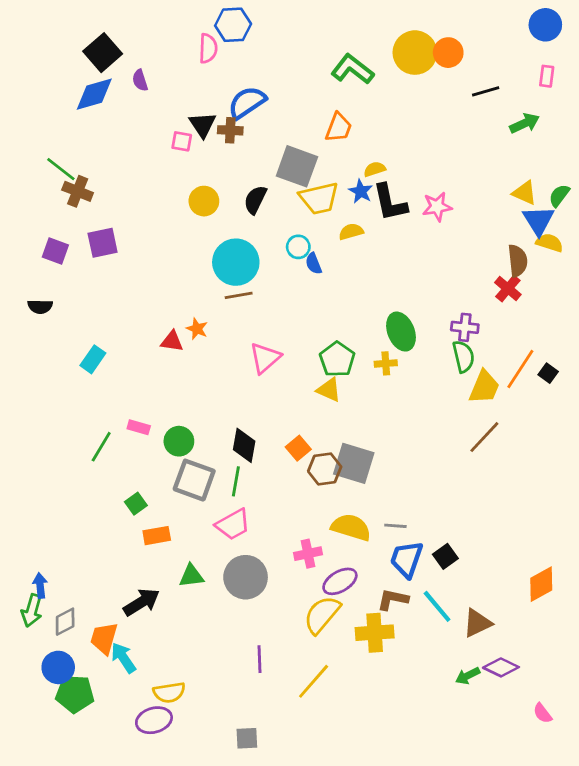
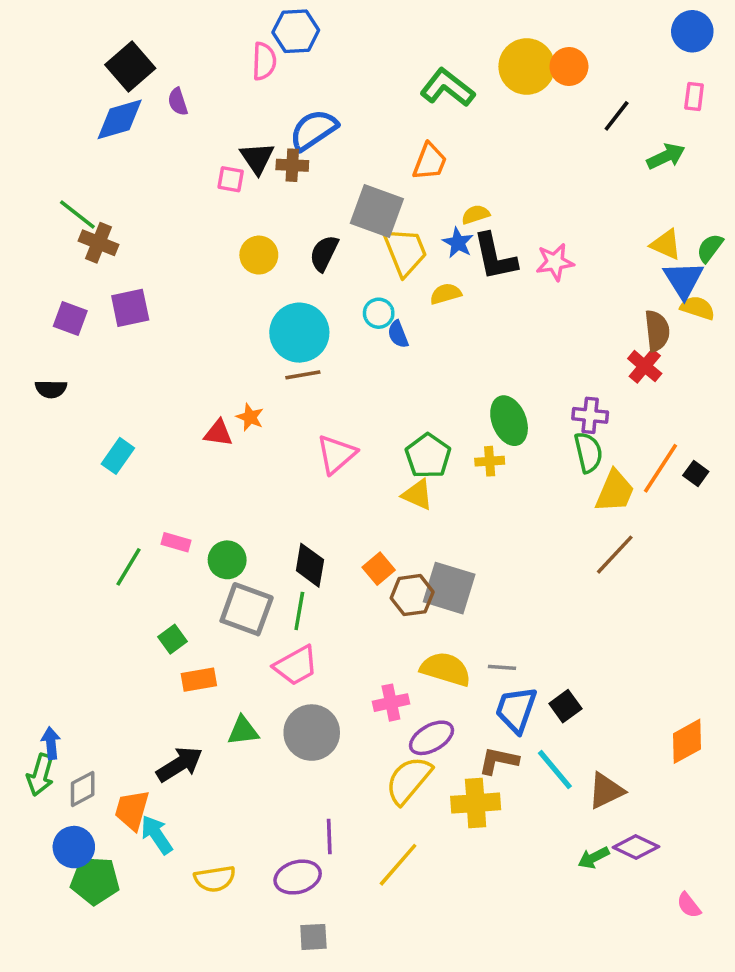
black line: (486, 91) -> (617, 116), turned -36
yellow trapezoid: (319, 198) -> (405, 252), turned -99
purple ellipse: (154, 720) -> (298, 877), moved

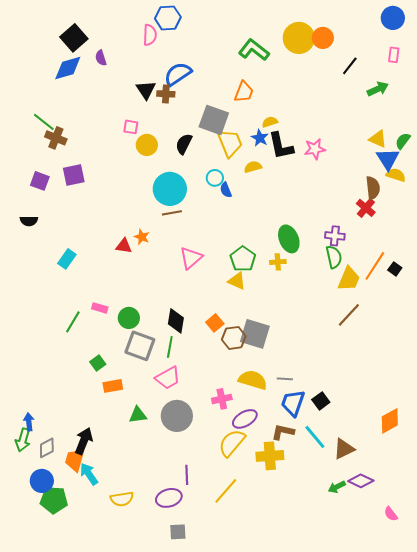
pink square: (231, 179) -> (131, 127), moved
black arrow: (180, 764) -> (84, 441), moved, turned -36

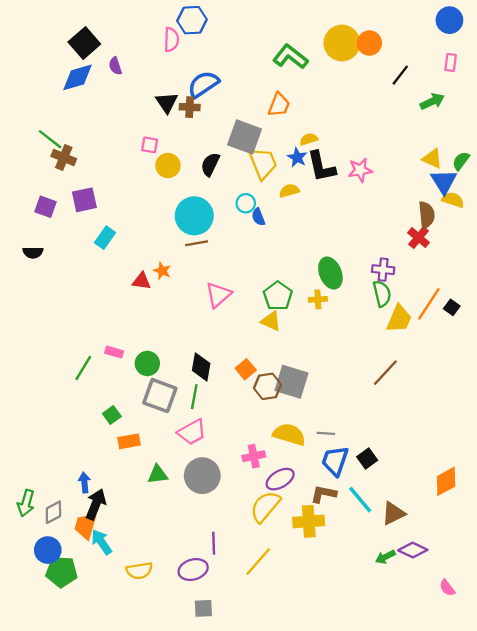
cyan rectangle: (67, 259) -> (105, 238), moved
brown line: (349, 315) -> (385, 373), moved
blue arrow: (29, 422) -> (84, 483), moved

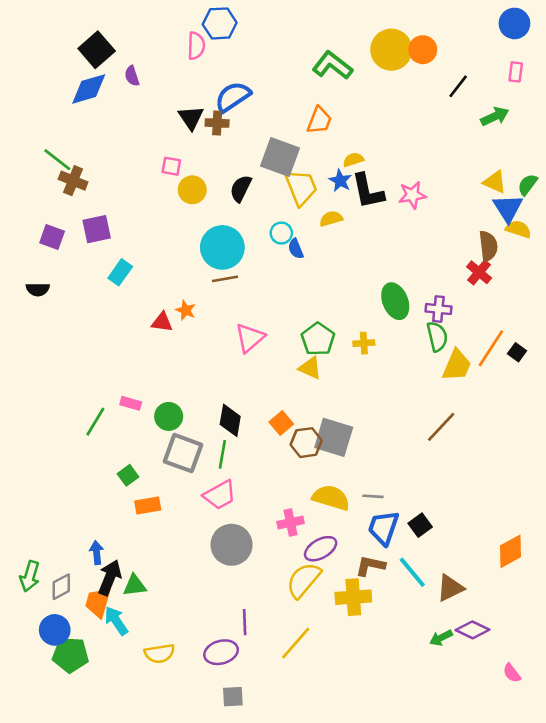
green ellipse: (330, 273) -> (395, 301), moved
green triangle: (158, 474) -> (135, 585), moved

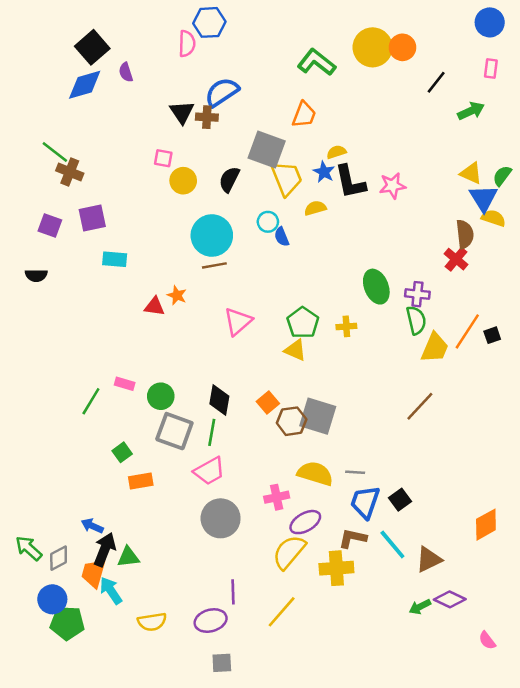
cyan rectangle: (120, 272) -> (115, 259), turned 60
black square: (517, 352) -> (492, 335), turned 35
blue arrow: (97, 553) -> (92, 526), turned -60
green arrow: (30, 576) -> (29, 548), turned 116

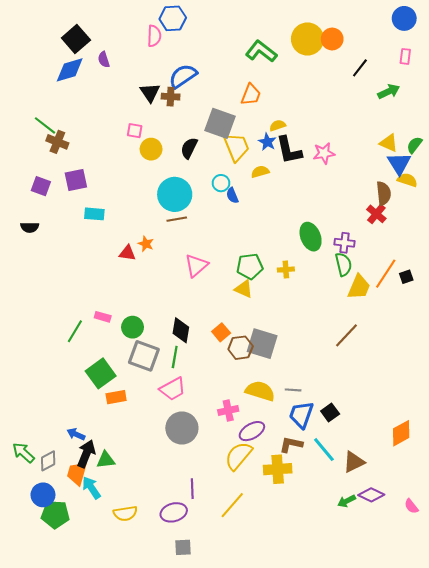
green pentagon: (303, 323) -> (250, 266), turned 30
green square: (122, 452) -> (101, 373), size x1.8
pink semicircle: (487, 640) -> (411, 506), moved

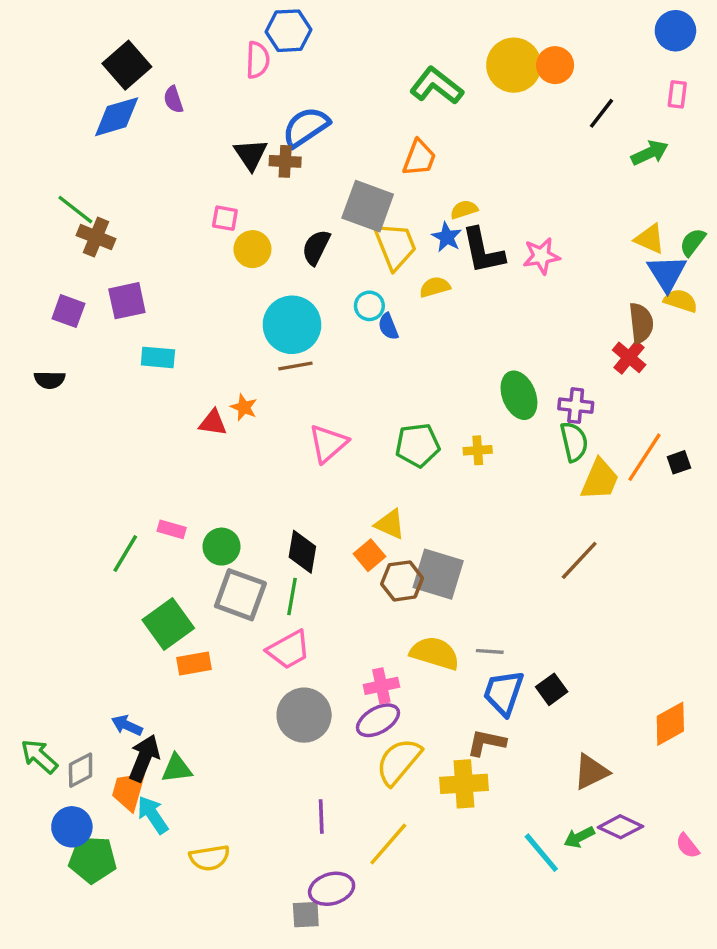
yellow triangle: (244, 289) -> (390, 524), moved
purple ellipse: (252, 431) -> (378, 720), moved
cyan line: (324, 450) -> (541, 853), moved
purple ellipse: (174, 512) -> (332, 889), moved

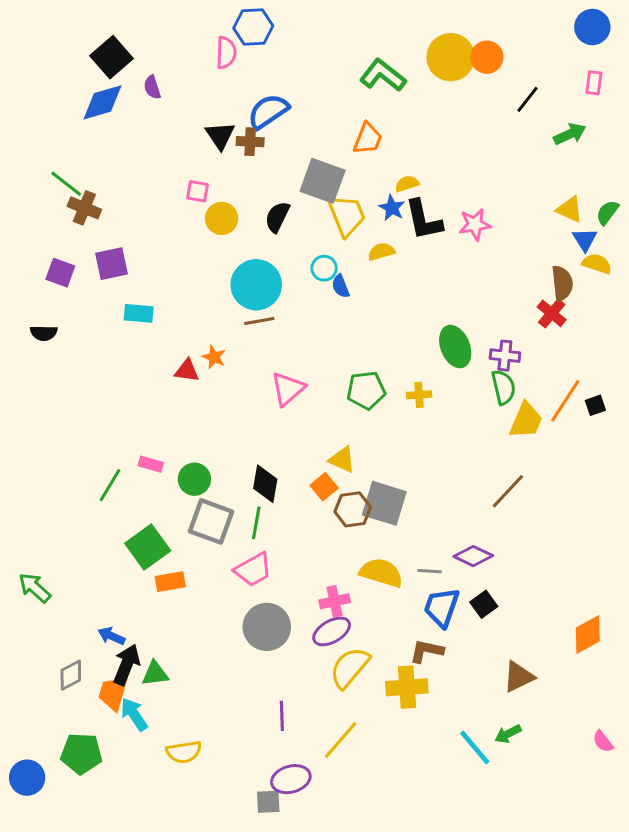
blue triangle: (667, 273) -> (585, 240), size x0.7
green arrow: (39, 756) -> (35, 588), moved
blue circle: (72, 827) -> (27, 778), moved
purple diamond: (620, 827) -> (473, 556), moved

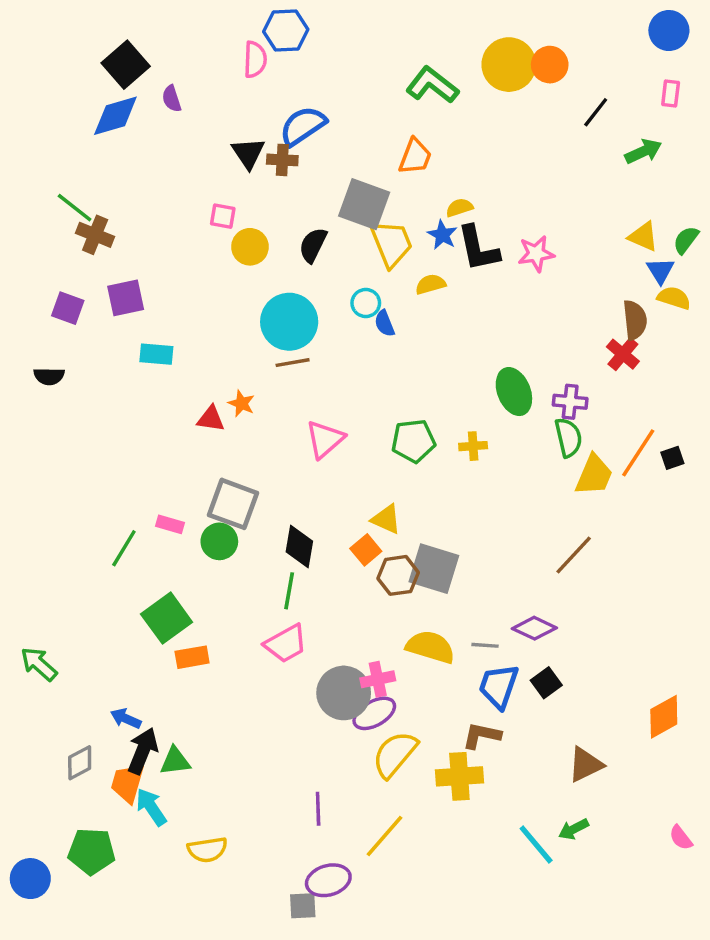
gray square: (211, 521) -> (233, 504), moved
gray circle: (267, 627) -> (344, 693), moved

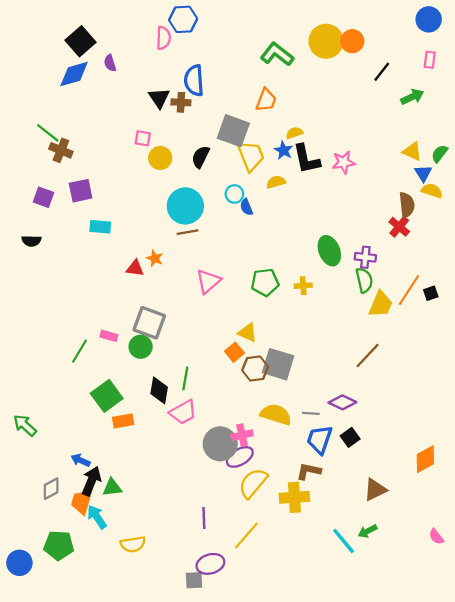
blue semicircle: (303, 126) -> (194, 80), turned -60
black diamond: (299, 546) -> (159, 390), moved

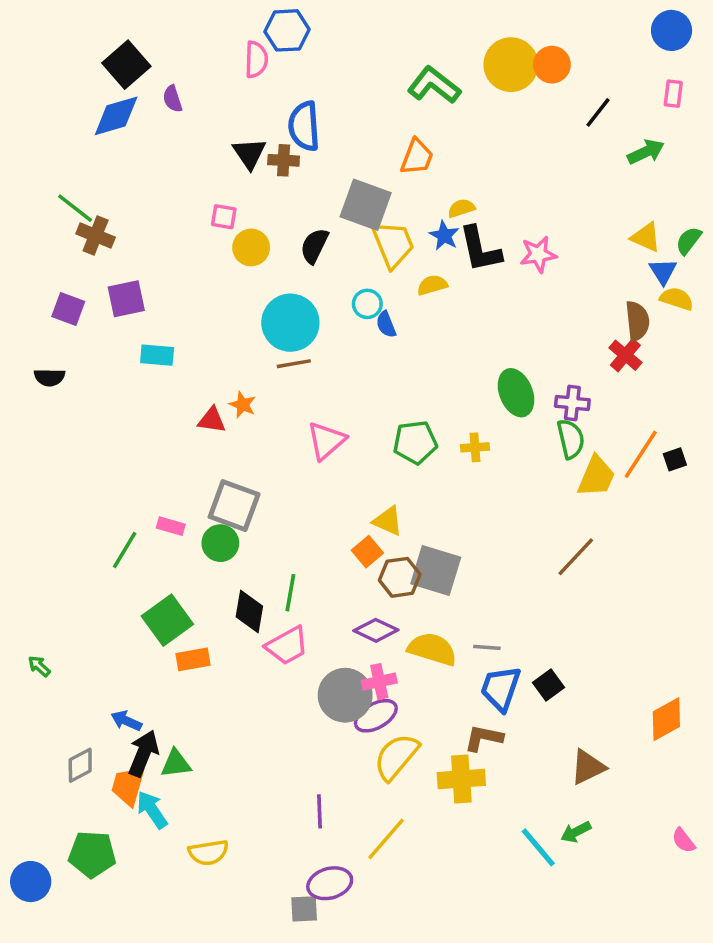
purple diamond: (342, 402) -> (376, 630), moved
green arrow: (25, 425) -> (39, 666), size x0.6

